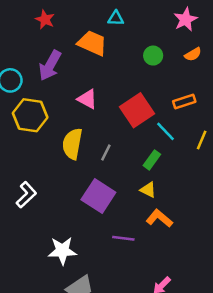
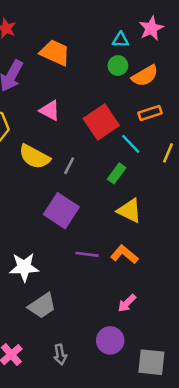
cyan triangle: (116, 18) -> (120, 40), moved
orange semicircle: (193, 54) -> (145, 76), moved, size x1.5
yellow semicircle: (72, 144) -> (34, 157), turned -72
yellow triangle: (148, 190) -> (129, 211), moved, size x1.5
orange L-shape: (159, 218) -> (124, 254), moved

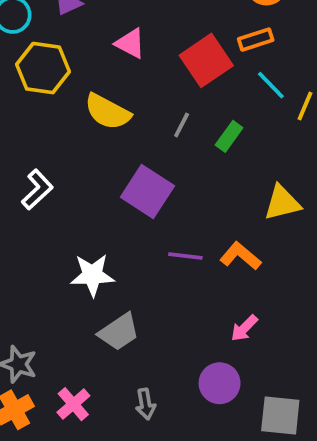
orange rectangle: (150, 113) -> (256, 40), moved
cyan line: (131, 144) -> (271, 85), moved
gray line: (69, 166) -> (182, 125), moved
yellow triangle: (129, 211) -> (282, 203), moved, turned -40

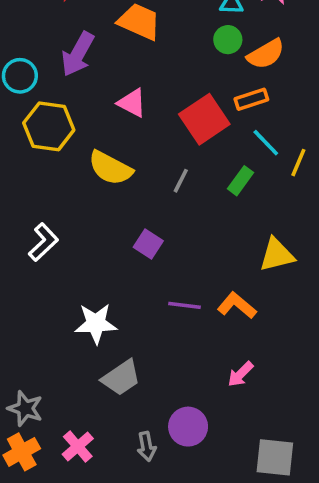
green rectangle: (229, 136) -> (240, 181), moved
purple square: (147, 191) -> (148, 244), size x0.6
purple circle: (220, 383) -> (188, 427), moved

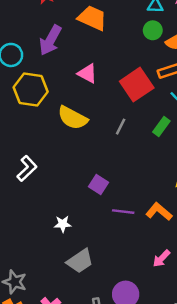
purple square: (148, 244) -> (98, 184), moved
white star: (96, 324) -> (63, 224), size x0.6

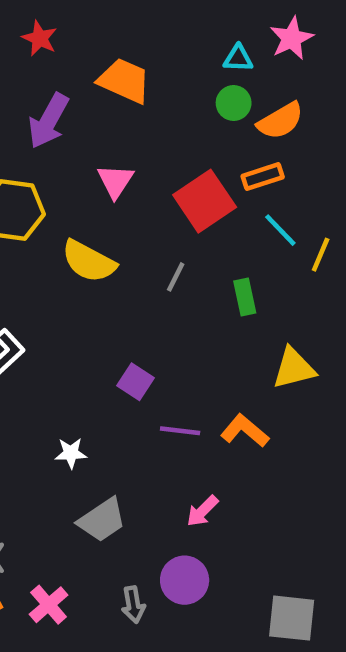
pink triangle: (87, 73) -> (115, 181), turned 35
green rectangle: (161, 127) -> (245, 297), moved, turned -48
pink arrow: (161, 258) -> (202, 511), moved

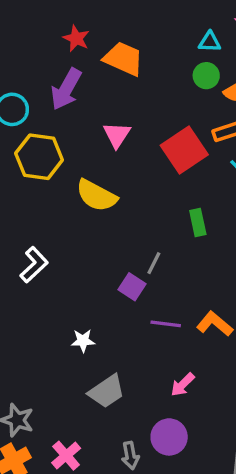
red star: (40, 38) -> (76, 38), moved
gray line: (176, 277) -> (154, 263), moved
green rectangle: (245, 297) -> (198, 223), moved

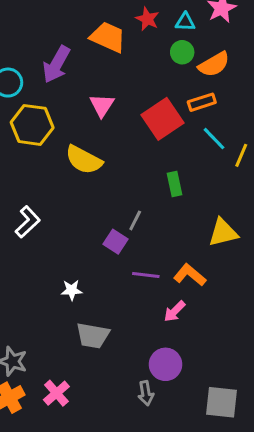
red star: (76, 38) -> (147, 19), moved
pink arrow: (183, 385) -> (175, 311), moved
gray trapezoid: (107, 391) -> (93, 336), turned 44
purple circle: (169, 437) -> (165, 364), moved
gray arrow: (130, 456) -> (146, 393), moved

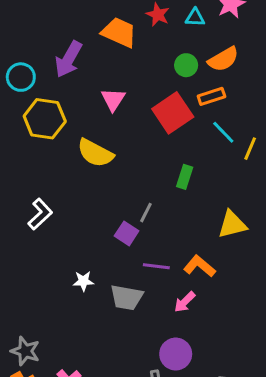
green circle: (182, 52) -> (186, 65), moved
green rectangle: (175, 184) -> (185, 177), turned 30
gray trapezoid: (93, 336) -> (127, 297), moved

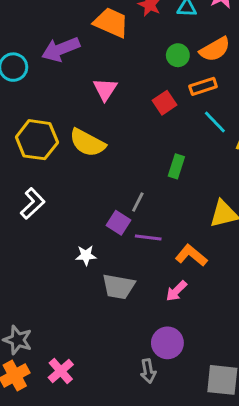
purple arrow: (68, 59) -> (61, 49), turned 39
red square: (173, 113) -> (164, 103), size x0.6
yellow hexagon: (45, 119) -> (37, 140), moved
purple line: (156, 266) -> (148, 238), moved
white star: (83, 281) -> (86, 255), moved

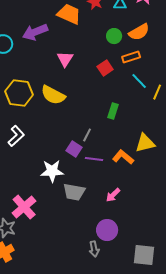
white star: (86, 255) -> (52, 171), size x1.6
orange L-shape: (191, 255) -> (123, 157), moved
pink cross: (61, 371) -> (24, 207), moved, size x1.4

